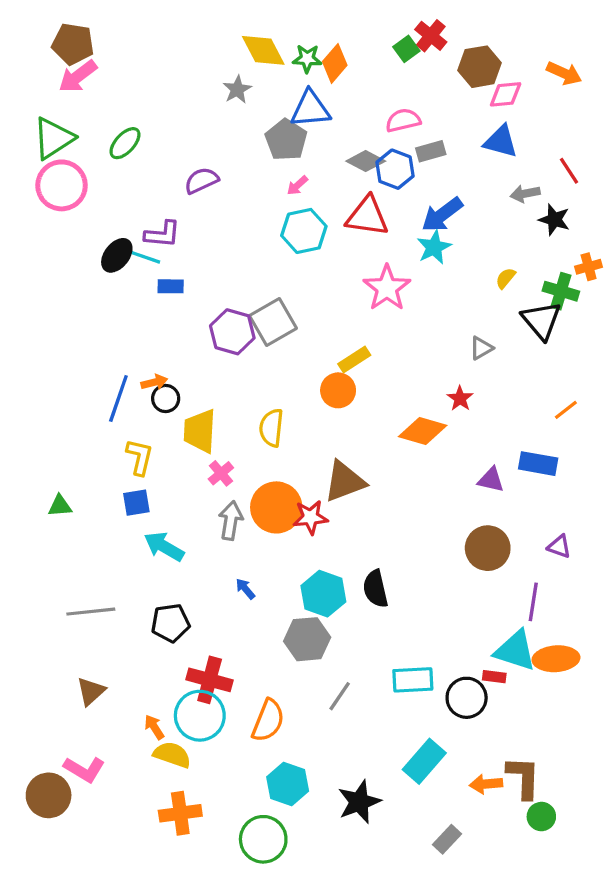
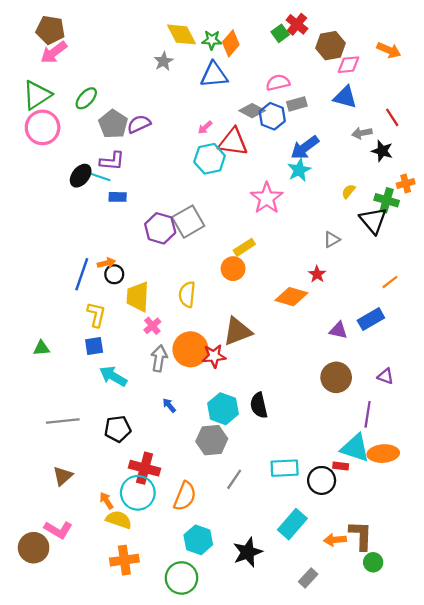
gray pentagon: (286, 140) -> (113, 124), moved
red triangle: (367, 216) -> (233, 142), moved
blue rectangle: (538, 464) -> (371, 319), turned -40

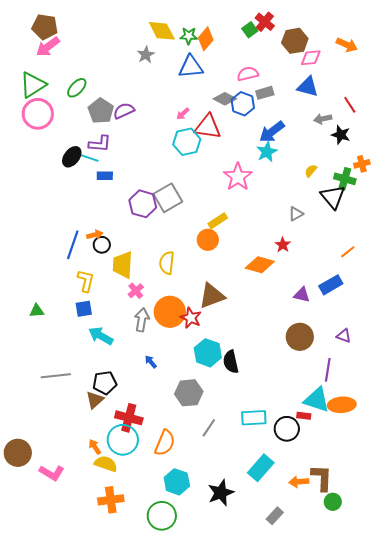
red star: (214, 356) -> (191, 318), turned 30
cyan hexagon: (223, 409) -> (208, 353), moved
brown triangle: (63, 476) -> (95, 400), moved
brown circle: (34, 548) -> (18, 453), moved

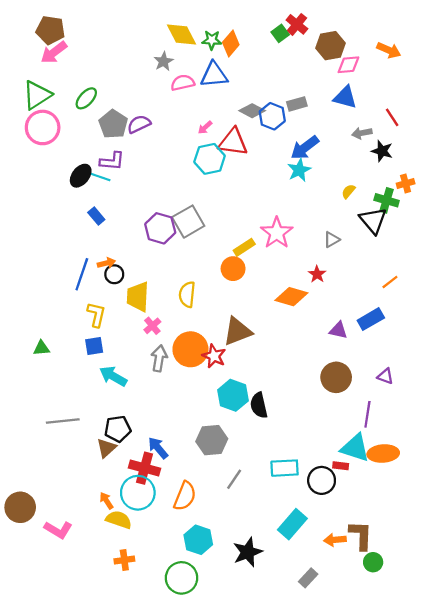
pink semicircle: (248, 74) -> (183, 83), moved
blue rectangle: (105, 176) -> (96, 216), moved, turned 49
pink star: (238, 177) -> (277, 233), moved
blue arrow: (151, 362) -> (158, 448), moved, size x1.5
orange cross: (111, 500) -> (124, 560), size x0.7

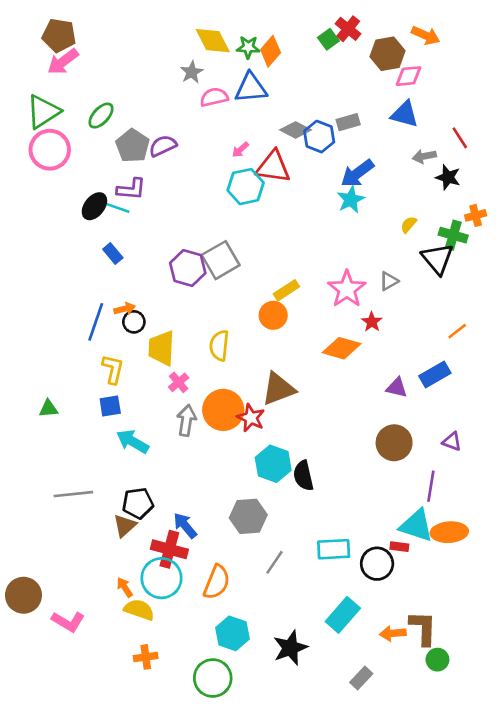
orange arrow: (389, 50) -> (426, 35), moved
pink star: (277, 233) -> (347, 289), moved

